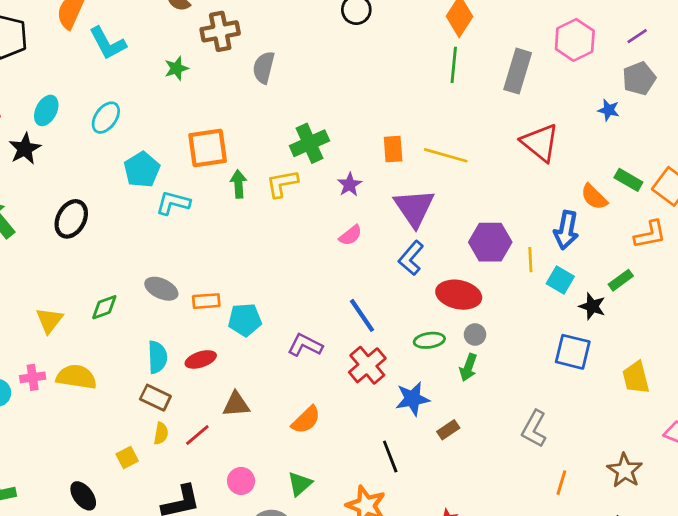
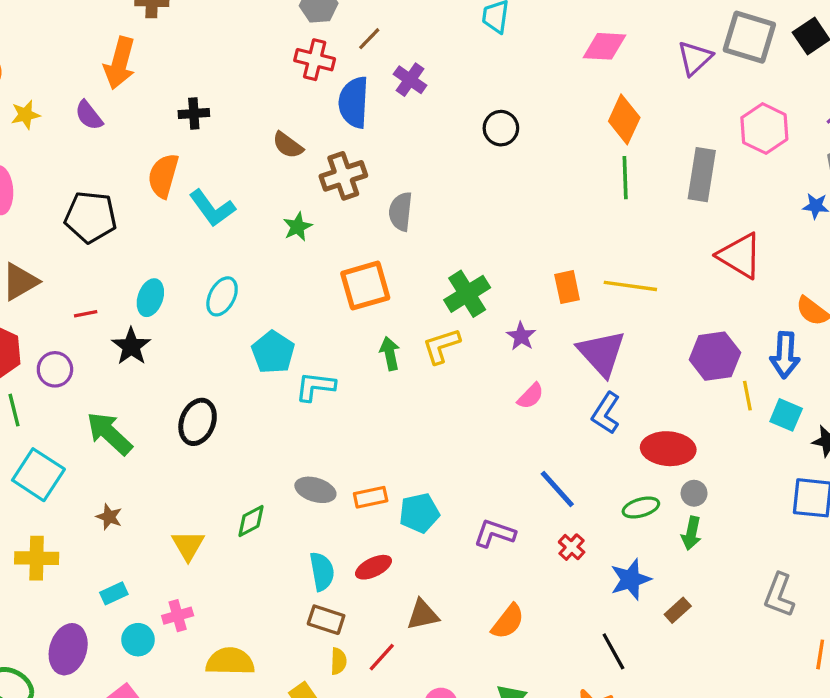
orange square: (208, 148) -> (365, 286), moved
purple hexagon: (490, 242) -> (715, 356), moved
red cross: (367, 365) -> (572, 547), size x0.6
yellow semicircle: (76, 377) -> (230, 661), moved

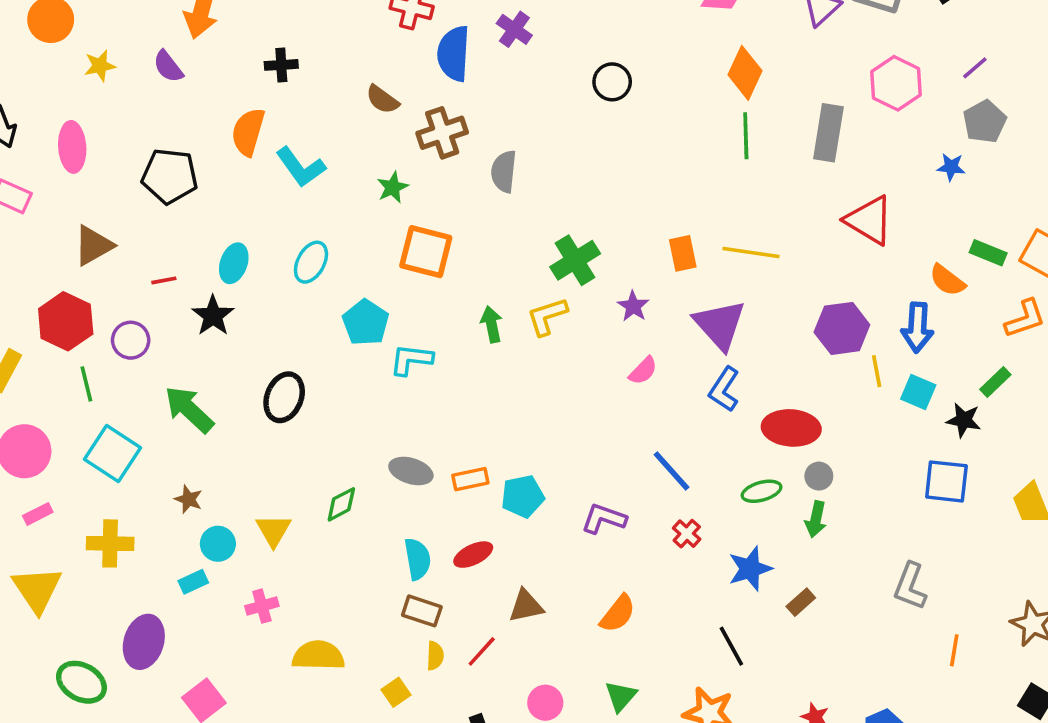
orange square: (365, 286) -> (426, 252), moved, turned 30
cyan circle: (138, 640) -> (218, 544), moved

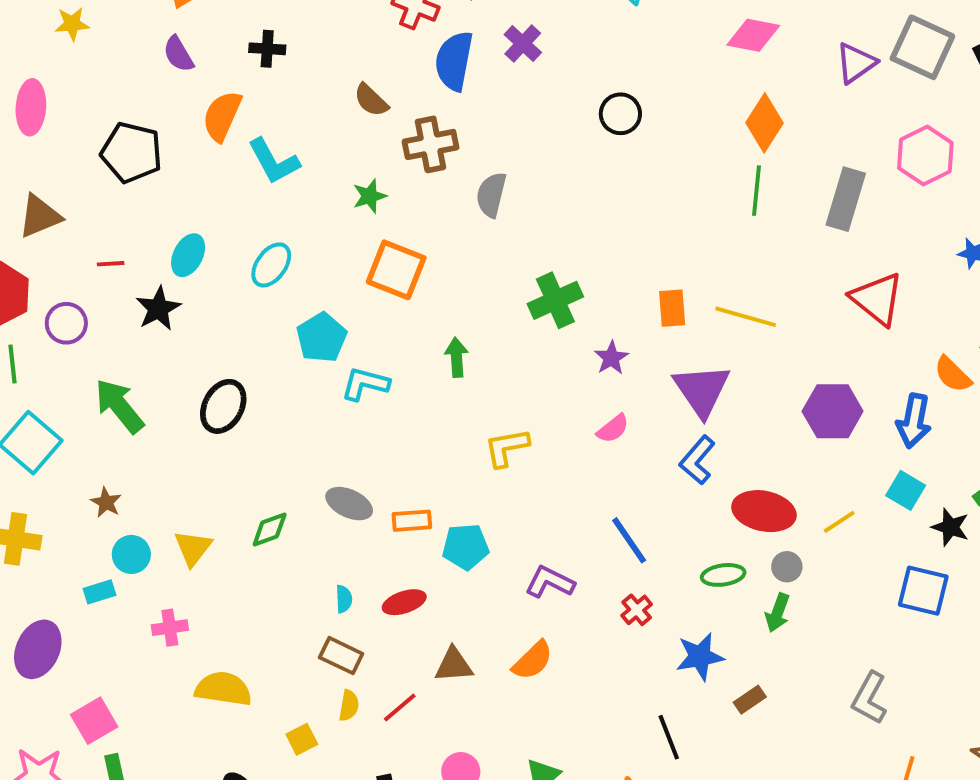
purple semicircle: (168, 67) -> (178, 54), moved
yellow L-shape: (547, 316) -> (507, 448), moved
yellow line: (877, 371) -> (839, 522), moved, turned 60
cyan semicircle: (418, 559) -> (344, 599), size x0.6
orange semicircle: (618, 614) -> (533, 660), moved

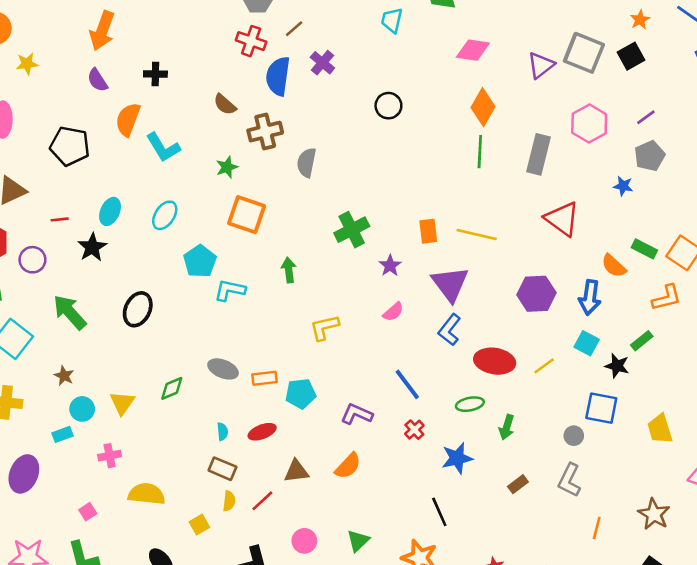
gray circle: (787, 567) -> (574, 436), moved
brown rectangle: (750, 700) -> (518, 484), moved
pink square: (94, 721) -> (88, 512), moved, size x0.6

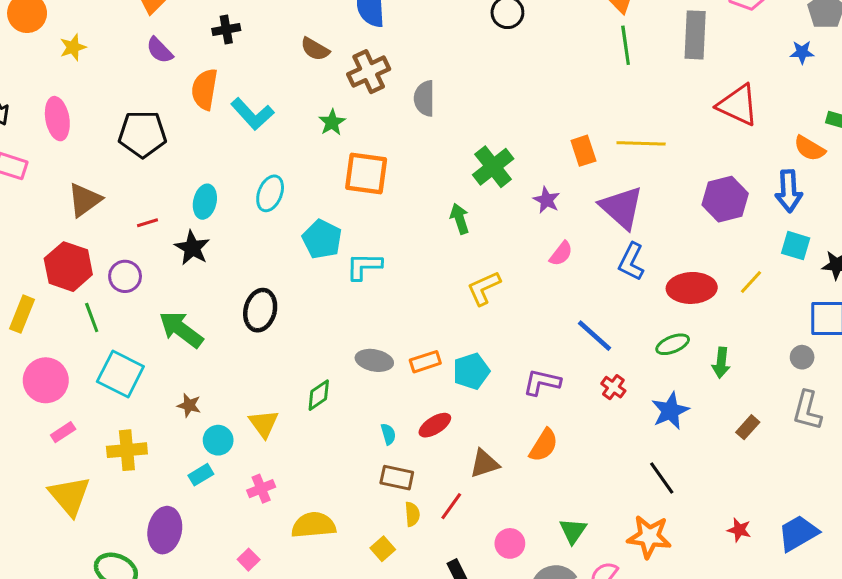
green arrow: (289, 270) -> (460, 219), moved

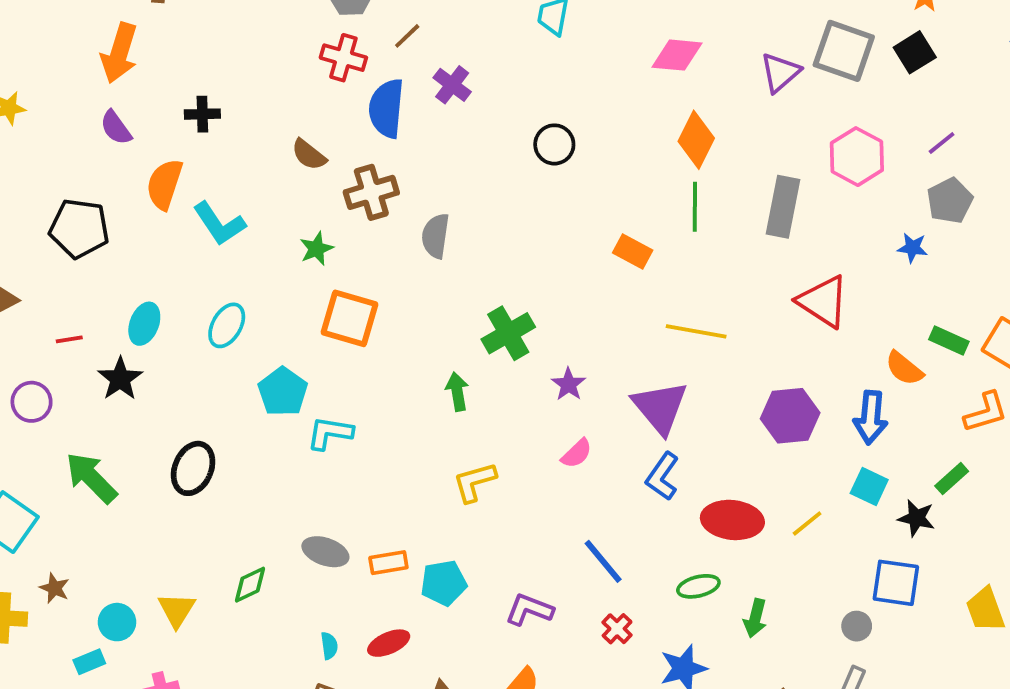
orange rectangle: (583, 151) -> (633, 252), moved, turned -52
brown star: (189, 405) -> (54, 588), moved

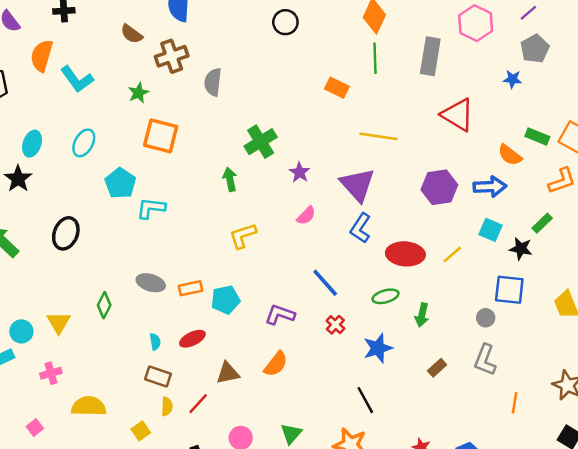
blue arrow: (871, 417) -> (490, 187), turned -96
green diamond: (250, 585) -> (104, 305), turned -35

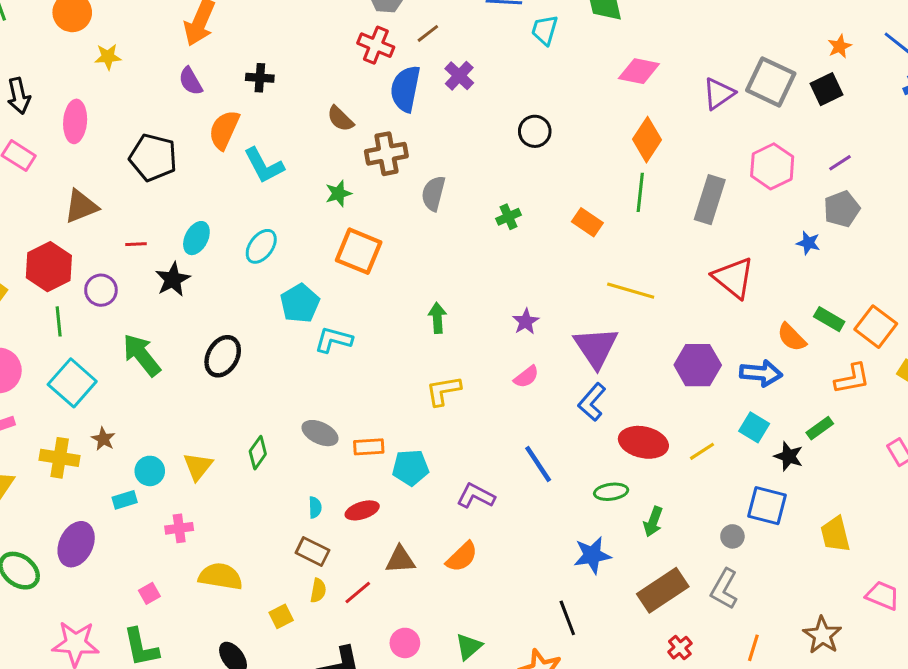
green cross: (261, 142) -> (508, 217), moved, size x0.6
red cross: (335, 325) -> (680, 648), moved
brown rectangle: (437, 368) -> (663, 590), size x2.0

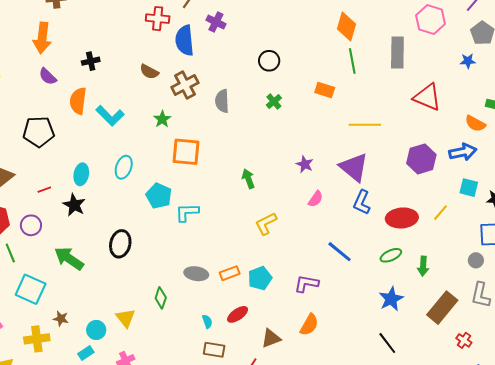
black circle: (535, 131) -> (269, 61), moved

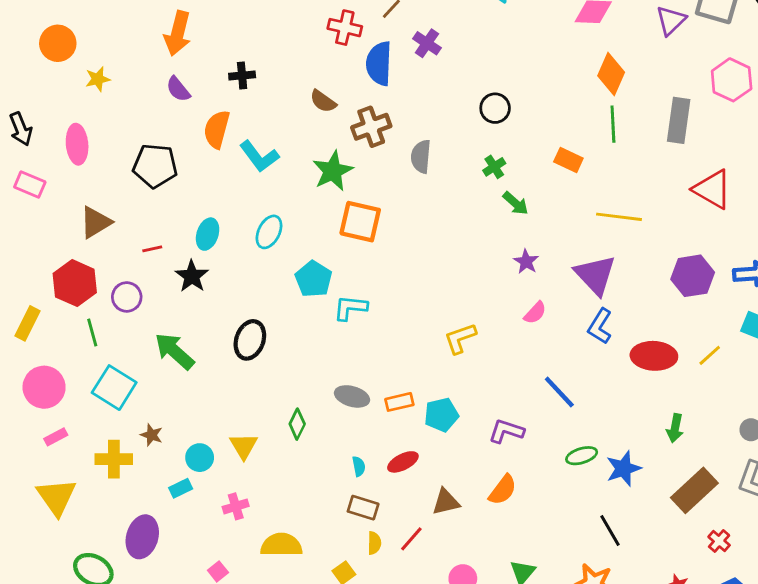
green star: (162, 119) -> (333, 171), size x1.6
green arrow: (248, 179) -> (516, 203), moved, turned 144
green ellipse: (391, 255) -> (582, 456), moved

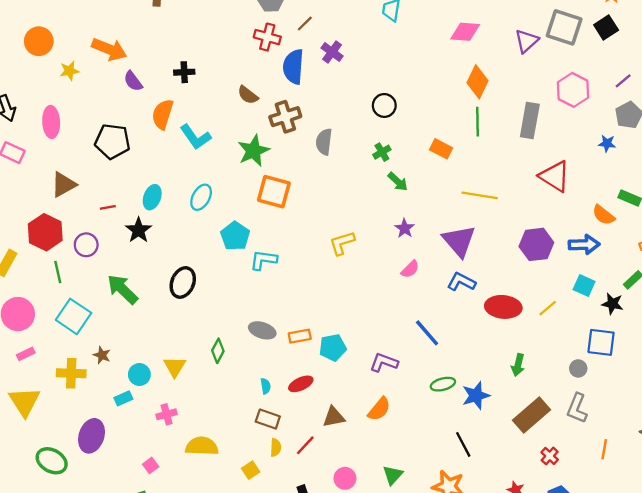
orange arrow: (178, 33) -> (109, 49), moved, turned -84
blue L-shape: (600, 326) -> (461, 282), turned 84
yellow L-shape: (460, 338) -> (342, 243), moved

